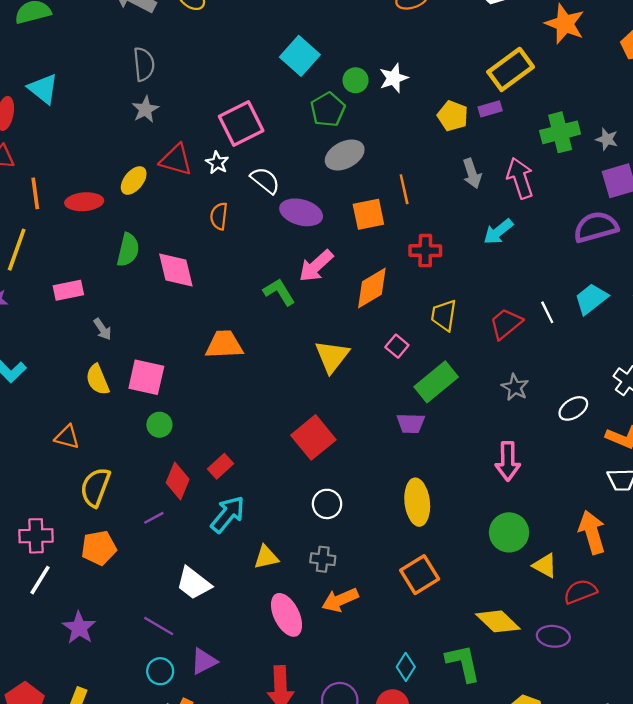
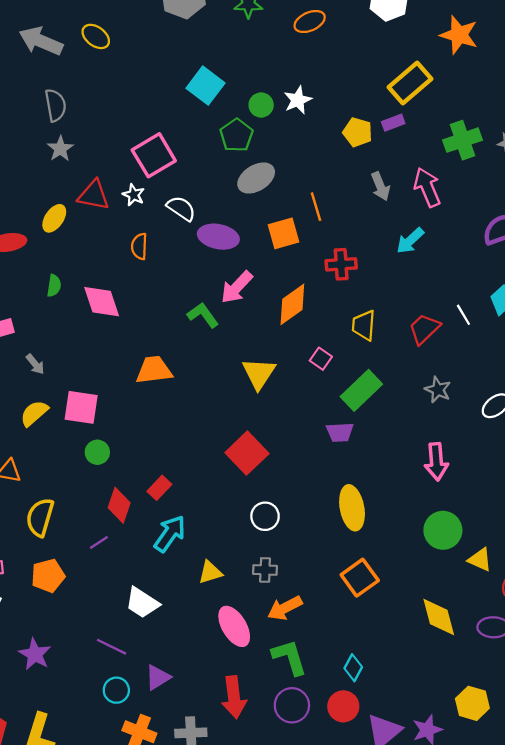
green semicircle: (128, 250) -> (54, 286), size x0.7
yellow semicircle: (98, 380) -> (34, 413), turned 76
yellow diamond: (498, 621) -> (439, 617), turned 36
green L-shape: (463, 663) -> (289, 657), moved

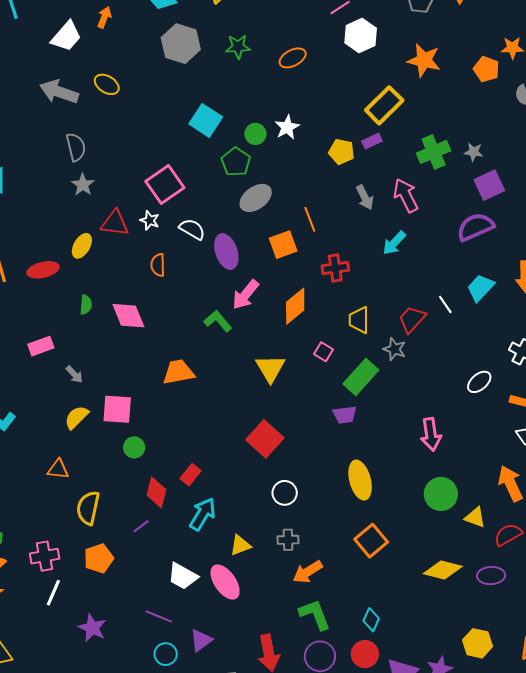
purple ellipse: (218, 237) -> (226, 252), turned 64
gray star: (438, 390) -> (394, 349), moved
yellow diamond: (439, 617) -> (443, 570), turned -57
pink ellipse: (234, 626) -> (225, 582), moved

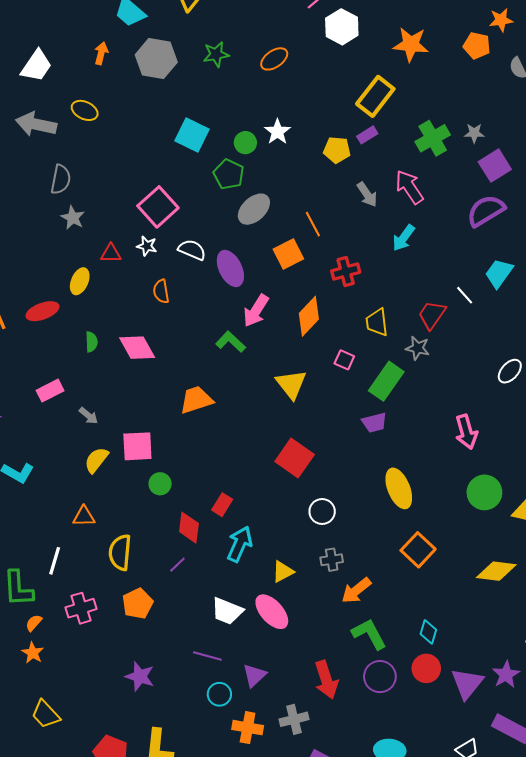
orange arrow: (104, 17) -> (101, 53), moved
gray semicircle: (76, 147) -> (61, 179), turned 32
red triangle: (115, 223) -> (111, 253), size x0.7
white line: (53, 593) -> (55, 561), moved

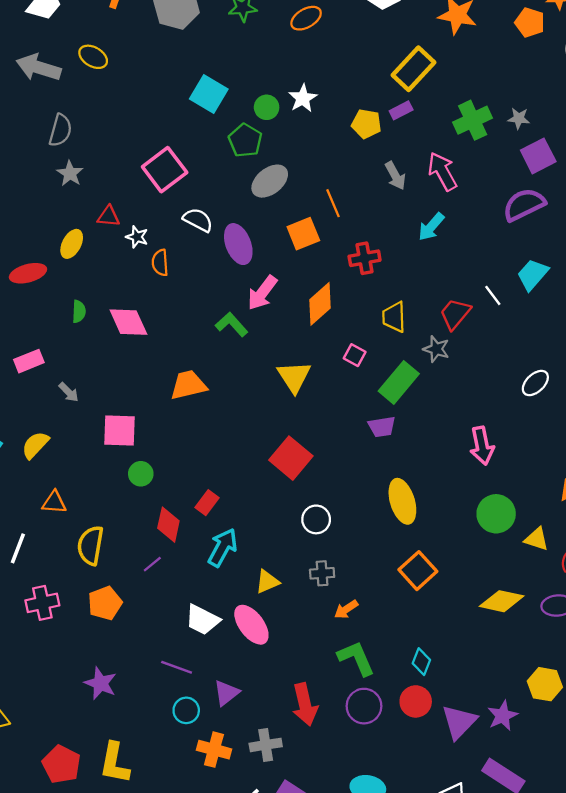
white star: (147, 246) -> (137, 237), moved
yellow semicircle: (96, 460) -> (35, 445), moved
orange arrow: (356, 590) -> (346, 609), size x0.7

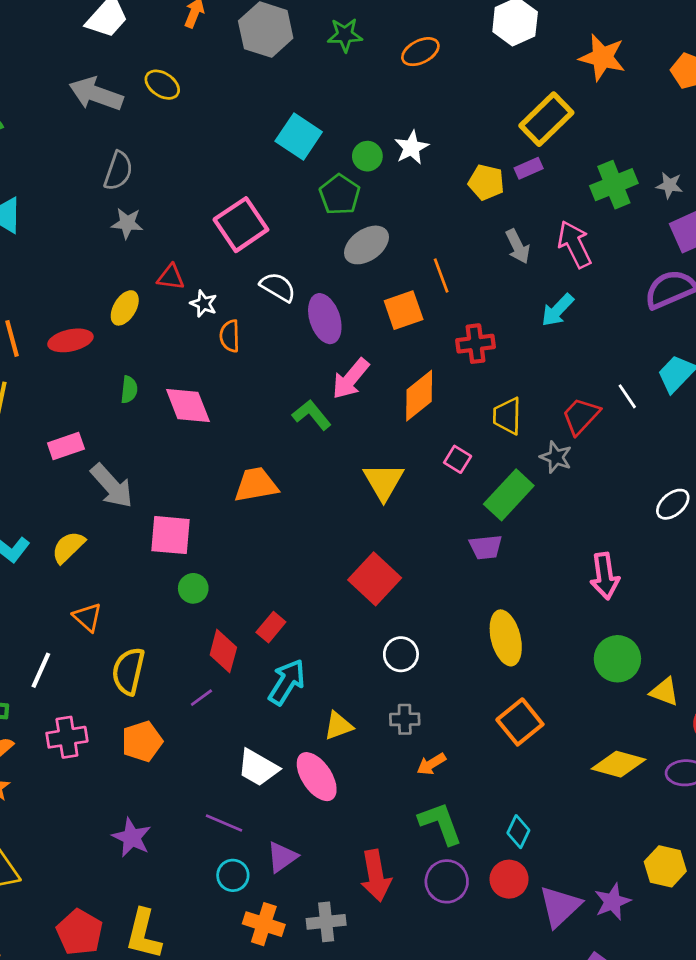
gray star: (70, 173) -> (127, 223), turned -30
gray arrow: (69, 392) -> (112, 486), size x1.8
orange triangle: (54, 502) -> (88, 617), turned 35

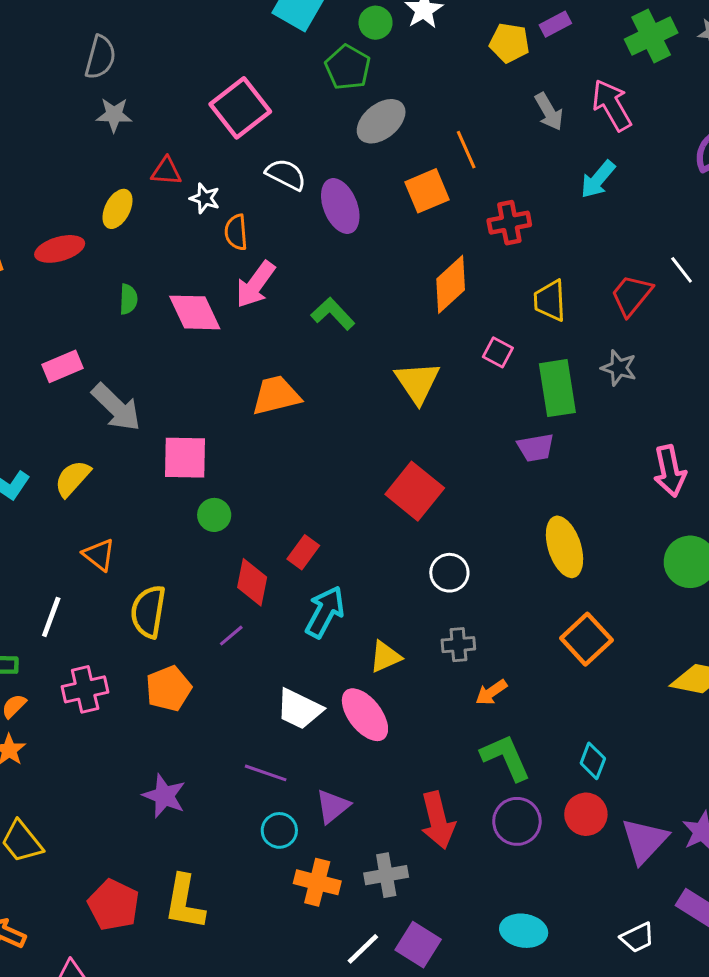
pink arrow: (351, 379) -> (255, 284), moved
gray star: (556, 457) -> (619, 368), moved
green rectangle: (509, 495) -> (557, 388), turned -48

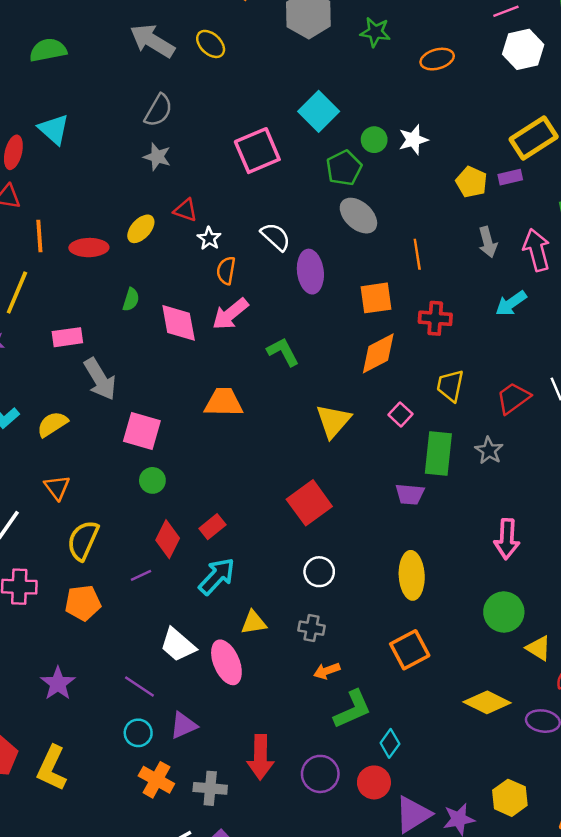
pink square: (240, 108) -> (257, 151), moved
gray ellipse: (381, 121) -> (358, 216), turned 66
orange square: (427, 191) -> (376, 298), moved
green L-shape: (506, 757) -> (353, 709), moved, turned 75

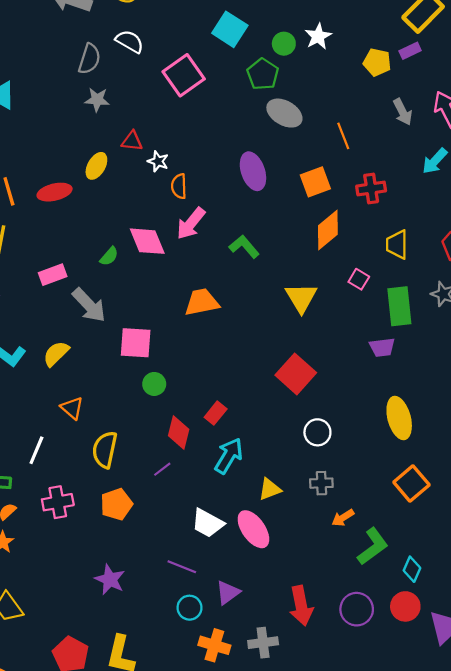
white semicircle: (276, 237) -> (130, 41), moved
green semicircle: (131, 299) -> (109, 256), moved, turned 36

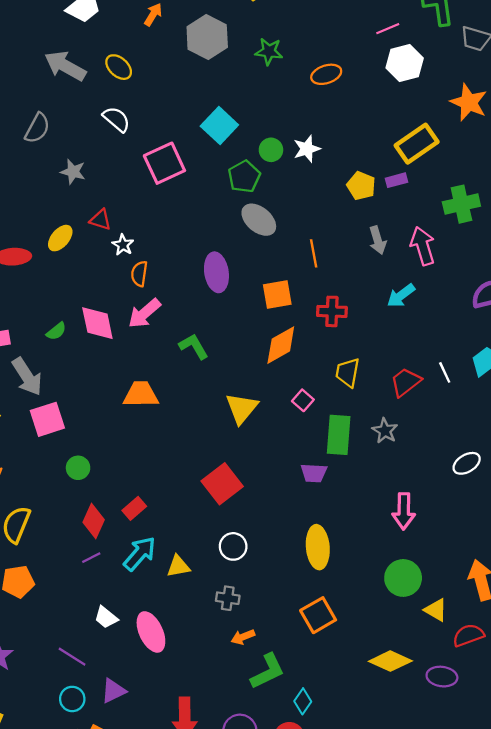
gray semicircle: (89, 59) -> (37, 128), moved
pink square: (136, 343) -> (47, 419), moved, turned -32
purple line: (162, 469) -> (91, 558), moved
yellow triangle: (270, 489) -> (178, 566), moved
white trapezoid: (208, 523) -> (106, 617), size x0.7

